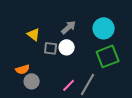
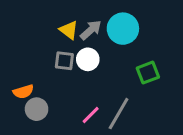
cyan circle: (104, 28) -> (123, 29), moved
yellow triangle: (34, 34) -> (69, 30), moved
green square: (108, 56) -> (148, 73), size x0.7

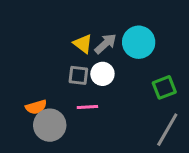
gray circle: (37, 109) -> (50, 125), size x1.4
gray line: (119, 114) -> (167, 130), moved
pink line: (91, 115) -> (87, 107), moved, turned 42

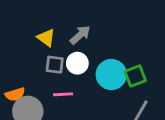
cyan circle: (139, 42) -> (111, 75), moved
yellow triangle: (83, 44) -> (46, 38), moved

